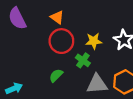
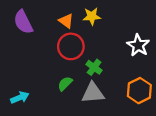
yellow star: (94, 41) -> (92, 16), moved
gray triangle: (97, 84) -> (93, 93), moved

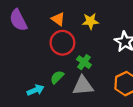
yellow star: (92, 16) -> (90, 21), moved
cyan arrow: (20, 98) -> (36, 90), moved

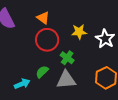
yellow star: (90, 21) -> (79, 32), moved

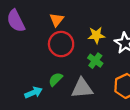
orange triangle: (43, 18) -> (57, 20), turned 32
green cross: (67, 58) -> (95, 61), moved

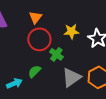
green cross: (95, 61) -> (56, 54), moved
gray triangle: (82, 88) -> (71, 77), moved, turned -30

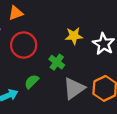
orange triangle: (35, 17) -> (16, 13), moved, turned 32
red circle: (39, 39) -> (24, 45), moved

